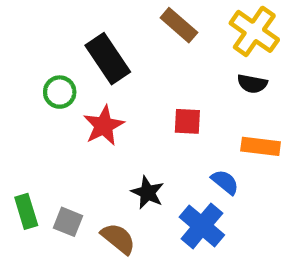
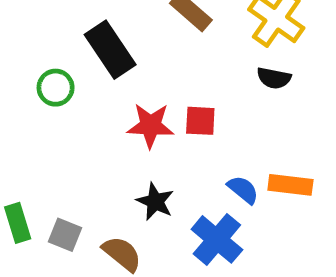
red star: (104, 126) -> (150, 126), moved, turned 30
orange rectangle: (261, 146) -> (290, 185), moved

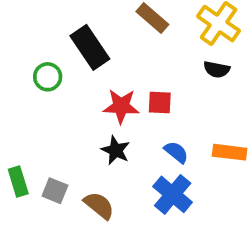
blue semicircle: (243, 190) -> (176, 152), moved
black star: (155, 202) -> (116, 150), moved

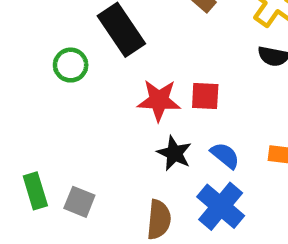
black star: (116, 150) -> (174, 153), moved
brown semicircle: (99, 205) -> (159, 219), moved, turned 56

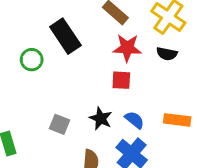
red star: (159, 100) -> (127, 48), moved
gray square: (79, 202) -> (60, 124), moved

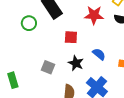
red square: (121, 80) -> (71, 37), moved
blue semicircle: (135, 120) -> (99, 54), moved

